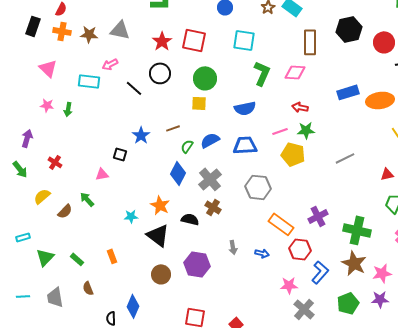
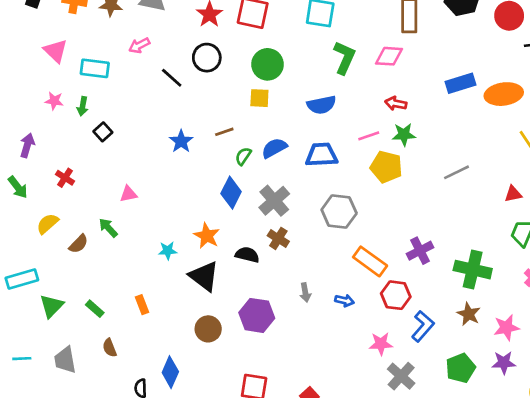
cyan rectangle: (89, 81) -> (95, 68), moved
black square: (120, 154) -> (103, 132), moved, turned 32
cyan rectangle: (23, 237) -> (22, 279), size x1.6
brown star: (354, 263) -> (469, 314), size x0.7

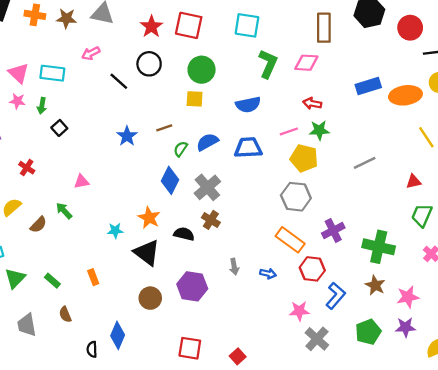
pink triangle: (56, 51) -> (19, 73), moved
gray hexagon: (339, 211) -> (296, 197), moved

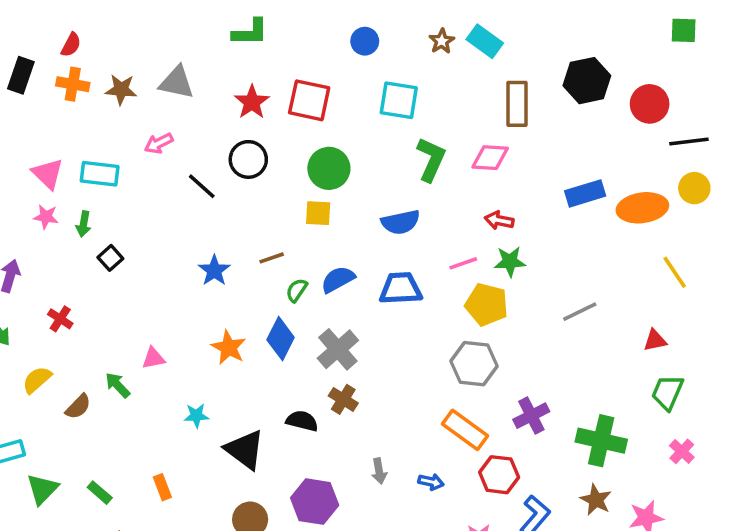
pink triangle: (81, 182) -> (153, 358), moved
orange star: (149, 218) -> (229, 348), moved

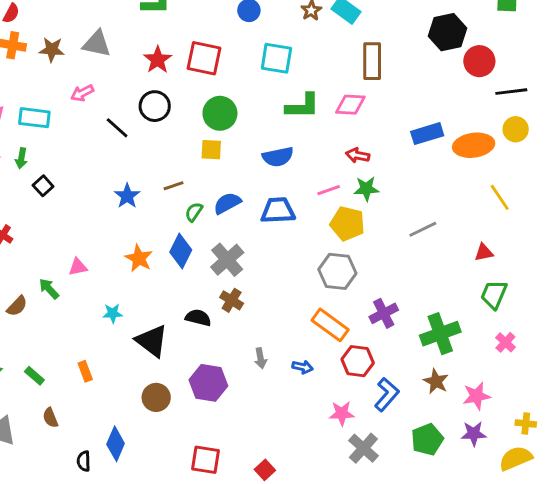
black hexagon: (587, 81) -> (447, 32), moved
green L-shape: (431, 159) -> (303, 106), turned 66
green cross: (601, 441) -> (440, 334), turned -33

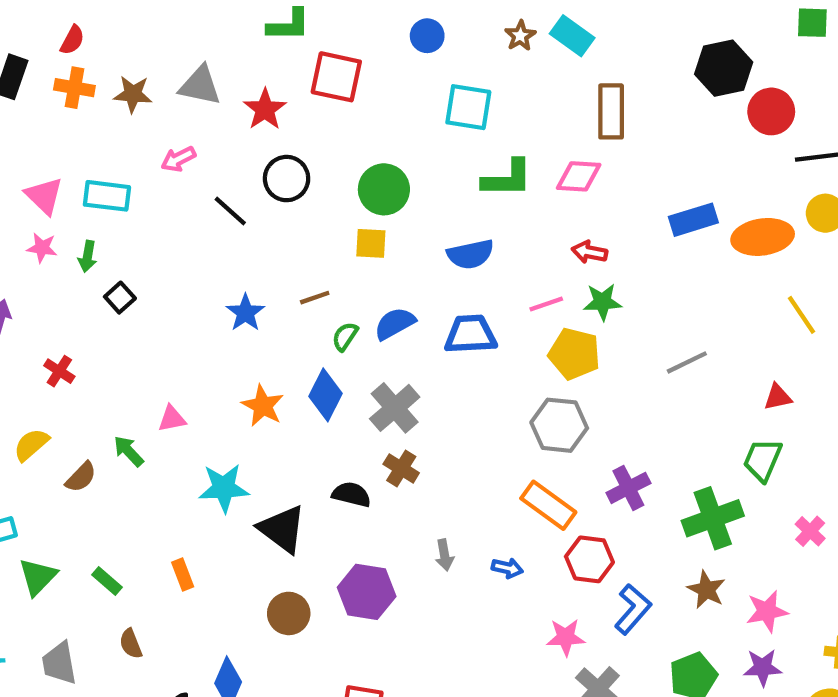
red square: (204, 58) -> (336, 77), moved
red star: (158, 60) -> (265, 109), moved
green trapezoid: (494, 294) -> (763, 460), moved
cyan star: (113, 313) -> (224, 488), size x1.6

